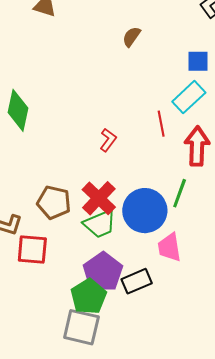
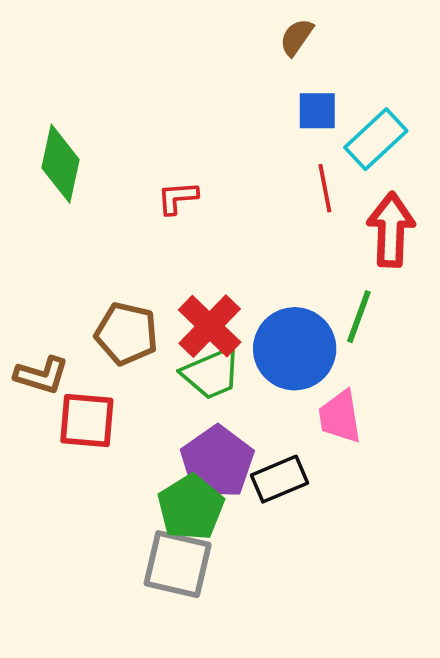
brown semicircle: (132, 37) -> (297, 37), moved
blue square: (198, 61) -> (317, 111), moved
red L-shape: (108, 140) -> (178, 198), moved, turned -130

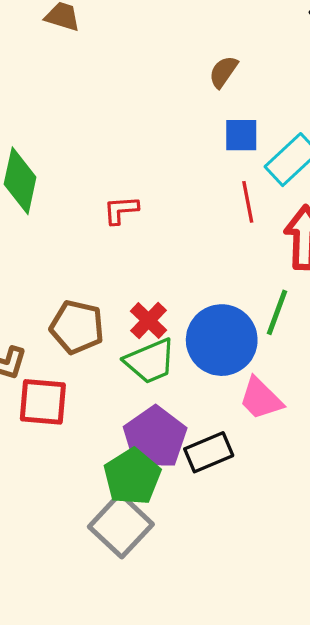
red cross: (210, 326) -> (149, 321), size x0.7
pink trapezoid: (340, 417) -> (261, 399), turned -36
gray square: (178, 564) -> (121, 525), turned 30

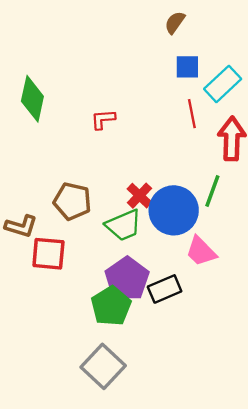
red cross: (149, 321) -> (140, 196), moved
gray square: (121, 525) -> (103, 366), moved

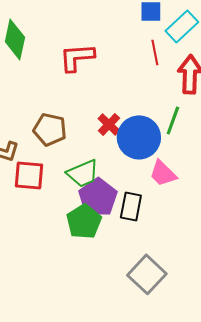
red L-shape: (103, 119) -> (77, 57), size x1.6
green trapezoid: (124, 225) -> (83, 173), moved
black rectangle: (165, 289) -> (131, 206), turned -56
gray square: (103, 366) -> (147, 274), moved

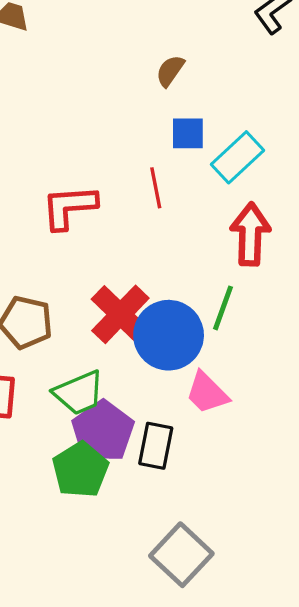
red line: (155, 52) -> (156, 188), moved
red cross: (109, 124) -> (120, 314), size x1.6

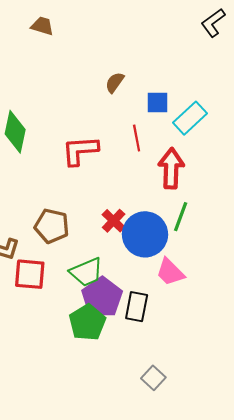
brown semicircle: (170, 71) -> (115, 82), moved
red arrow: (250, 234) -> (171, 168), moved
red cross: (120, 314) -> (114, 221), size x0.6
gray square: (181, 555) -> (153, 378), size x0.6

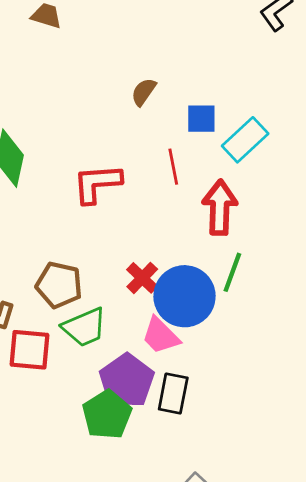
green trapezoid: (86, 272) -> (84, 327), moved
pink trapezoid: (170, 272) -> (161, 336), moved

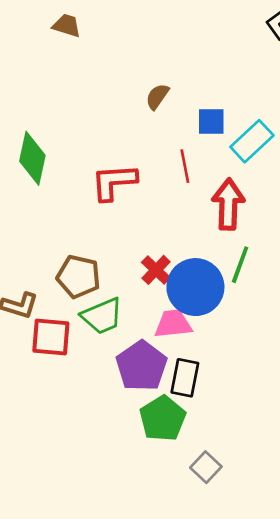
pink trapezoid: (161, 336) -> (173, 324), turned 129
green pentagon: (107, 415) -> (163, 418), moved

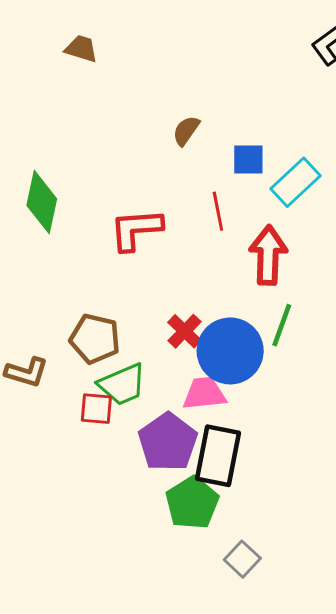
red square: (51, 337) -> (96, 409), moved, size x0.7
black rectangle: (185, 378) -> (218, 456), size x1.4

